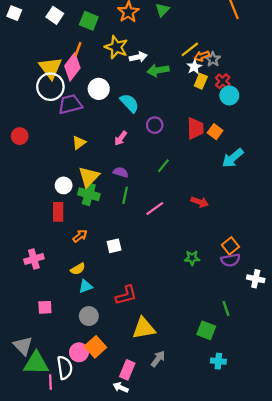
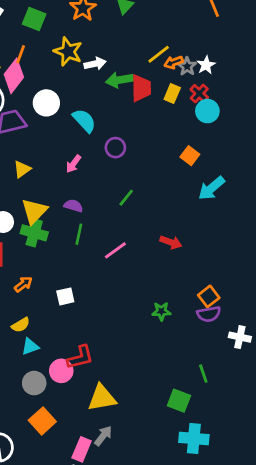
white star: (194, 67) -> (206, 65), moved
red trapezoid: (195, 128) -> (141, 88), moved
pink circle: (79, 352) -> (61, 371), moved
gray arrow: (158, 359) -> (103, 436), moved
cyan cross: (218, 361) -> (194, 439), size x1.5

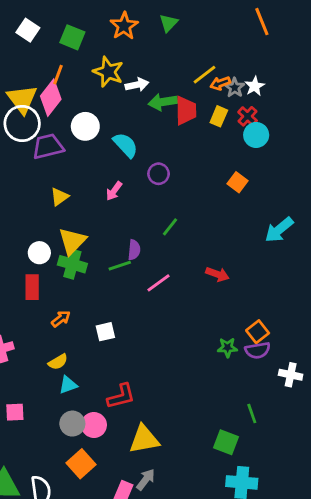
cyan arrow: (211, 188) -> (279, 230), moved
purple semicircle: (73, 206) -> (134, 250), moved, turned 78
green line: (79, 234) -> (120, 266), turned 60
green star: (161, 311) -> (227, 347), moved
pink circle: (61, 371) -> (94, 425), moved

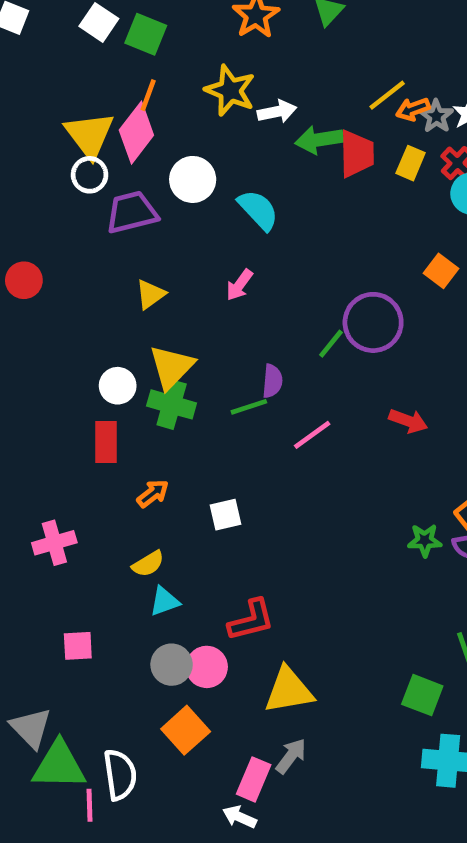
green square: (72, 37) -> (146, 34), moved
white circle: (22, 123) -> (90, 175), size x0.6
purple circle: (159, 174) -> (373, 322), moved, size x1.6

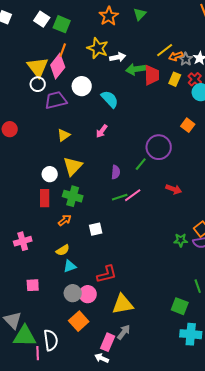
green line: (331, 344) -> (141, 164), moved
green cross: (172, 404) -> (73, 196), moved
green line: (249, 407) -> (120, 197), moved

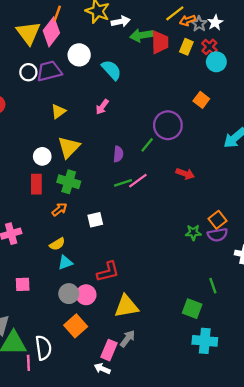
white circle: (38, 84) -> (28, 72), moved

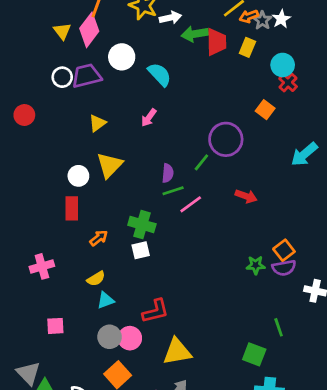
yellow triangle: (28, 33) -> (62, 31), size x0.6
red cross: (209, 47) -> (288, 83), moved
green cross: (69, 182) -> (142, 225), moved
green line: (123, 183) -> (173, 191), moved

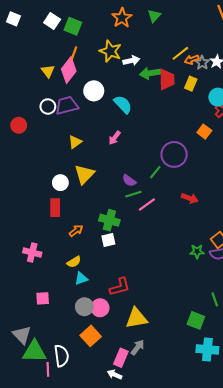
red circle: (24, 115) -> (19, 125), moved
purple semicircle: (168, 173) -> (129, 181), turned 120
pink cross: (42, 266) -> (32, 253), turned 30

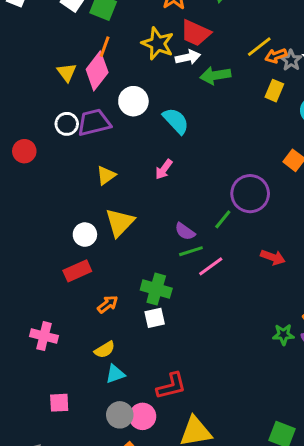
red trapezoid: (167, 79) -> (196, 33), moved, turned 115
red rectangle: (55, 208) -> (77, 271), turned 66

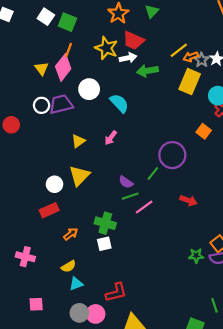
yellow rectangle: (274, 91) -> (190, 82), size x1.6
yellow triangle: (106, 175) -> (78, 141), moved

